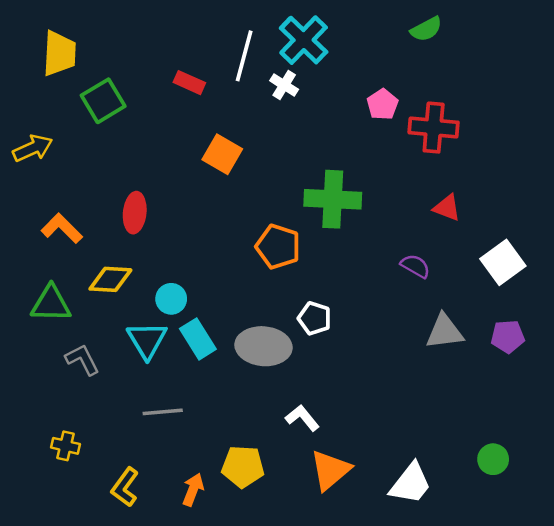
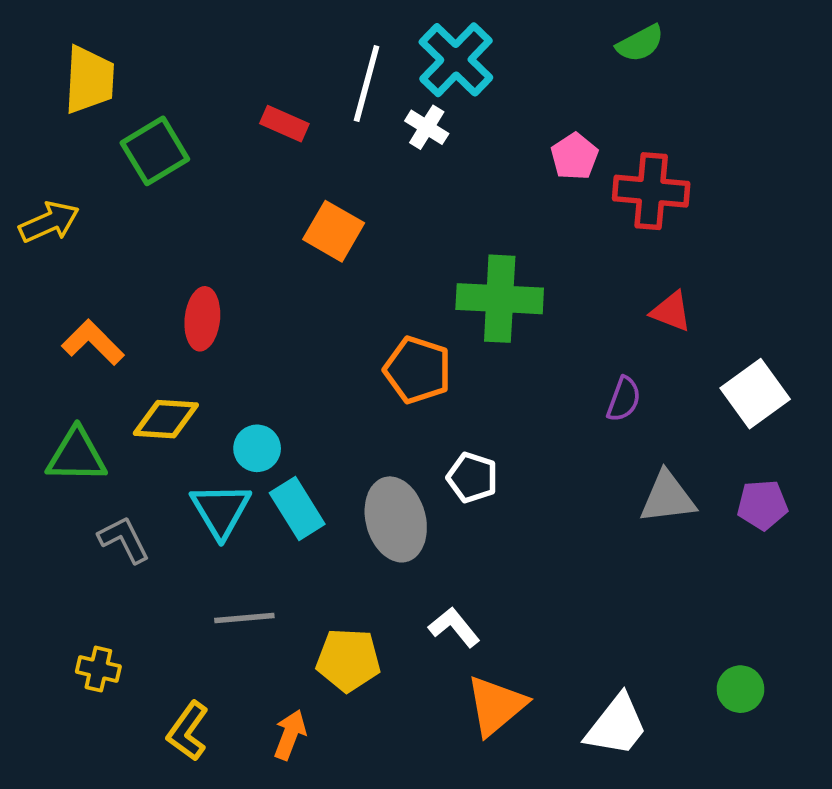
purple semicircle: (415, 266) -> (624, 399), turned 80
gray ellipse: (263, 346) -> (396, 519), turned 70
yellow pentagon: (243, 466) -> (348, 660), moved

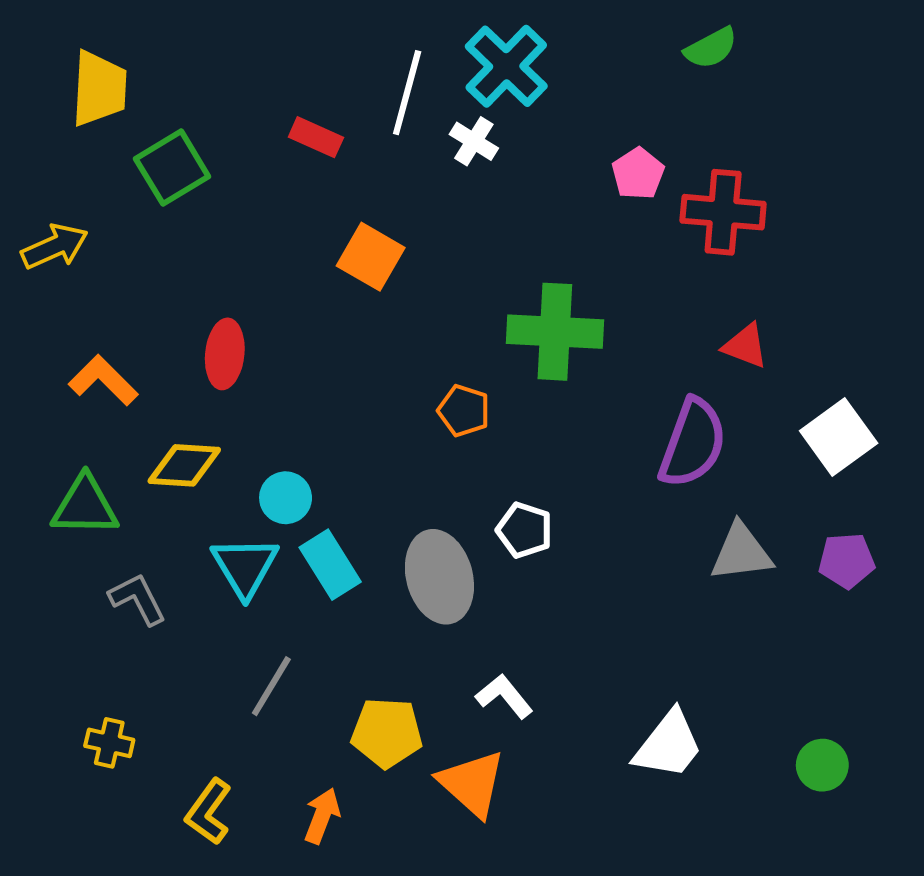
orange pentagon: (418, 370) -> (464, 411), size x0.7
purple semicircle: (624, 399) -> (693, 443), size x1.8
gray line: (244, 618) -> (271, 686), turned -54
orange triangle: (496, 706) -> (472, 783), moved, turned -38
white trapezoid: (616, 726) -> (668, 745), moved

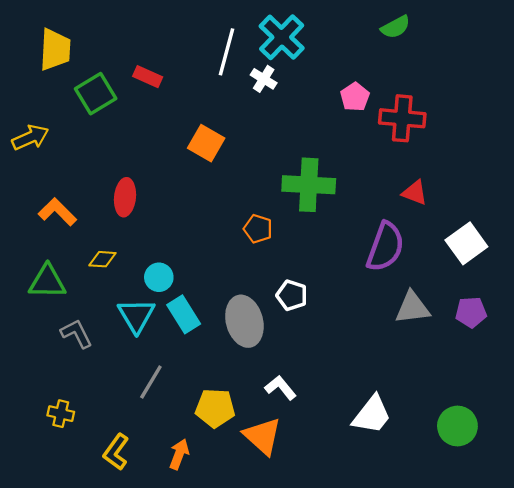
red rectangle: (316, 137) -> (148, 77), moved
yellow diamond: (184, 465) -> (102, 259), size x0.7
green circle: (822, 765) -> (457, 426), size x1.4

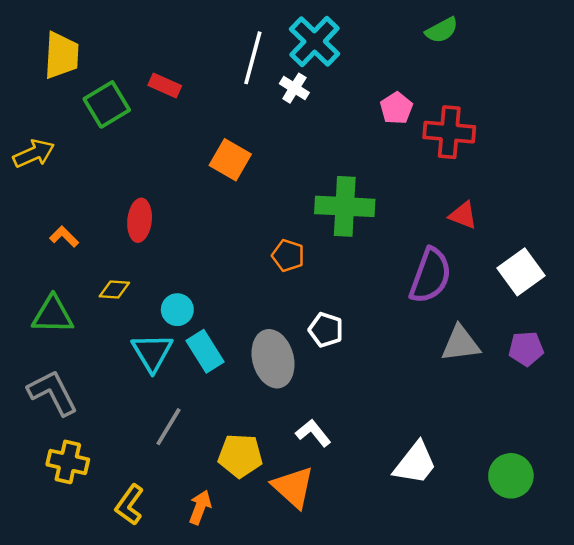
orange L-shape: (57, 212) -> (64, 237), size x0.7
gray L-shape: (77, 334) -> (53, 393), moved, size x1.4
yellow cross: (61, 414) -> (68, 462), size x1.4

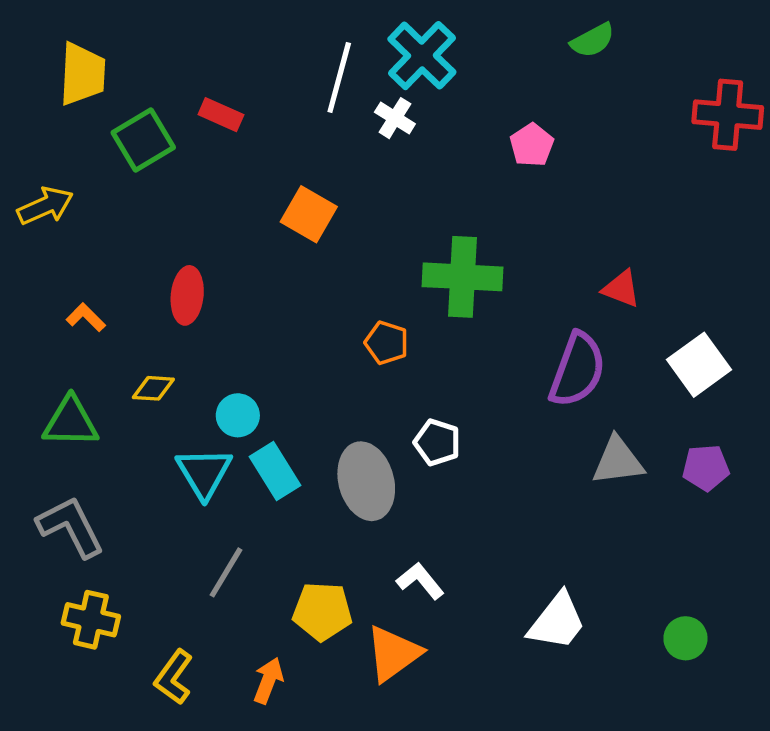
red cross: (449, 132) -> (728, 115), moved
green circle: (511, 476) -> (685, 638), size x0.7
orange triangle: (293, 487) -> (393, 654), turned 42

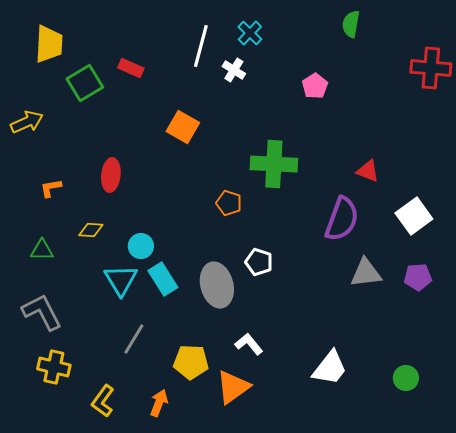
green semicircle: (593, 40) -> (351, 24), turned 128
cyan cross: (422, 56) -> (250, 33), size x0.6
orange L-shape: (86, 317) -> (51, 188), turned -55
green triangle: (71, 422) -> (42, 250), size x0.7

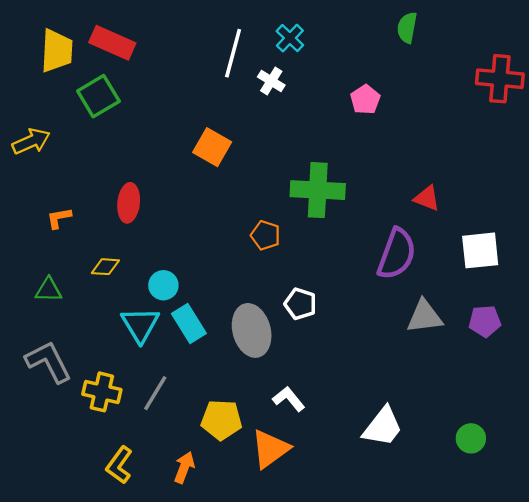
red rectangle: (131, 68) -> (112, 43), moved, size x1.5
white square: (414, 216) -> (480, 250), turned 30
yellow cross: (54, 367) -> (102, 392), moved

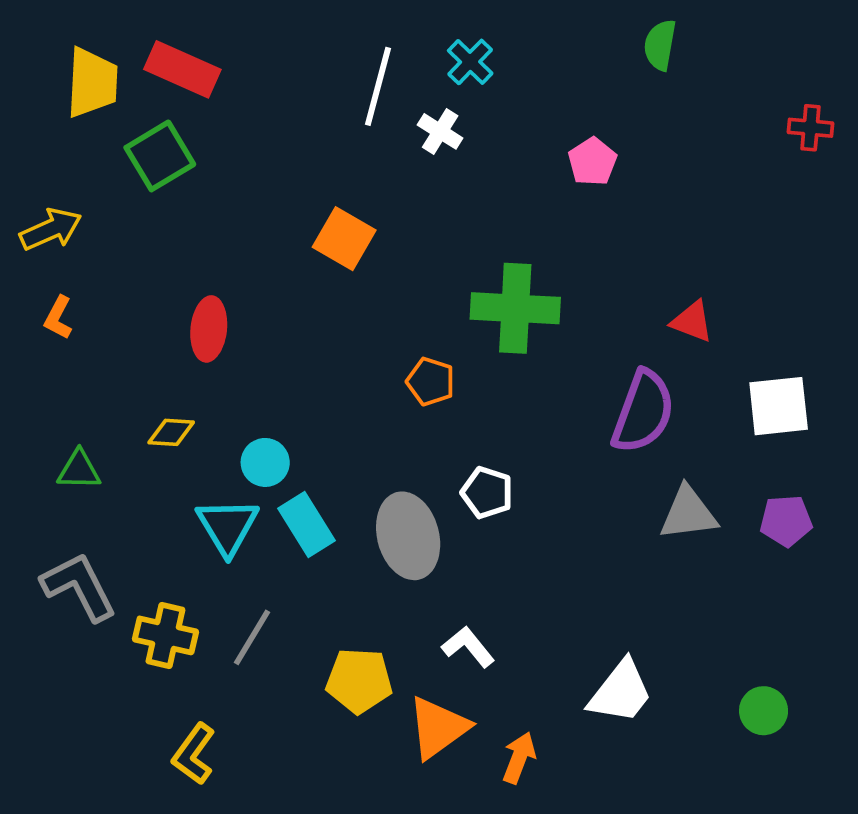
red cross: (500, 79) -> (811, 128), size x0.6
orange L-shape: (59, 218) -> (58, 318), moved, turned -52
orange arrow: (184, 467) -> (519, 758), moved

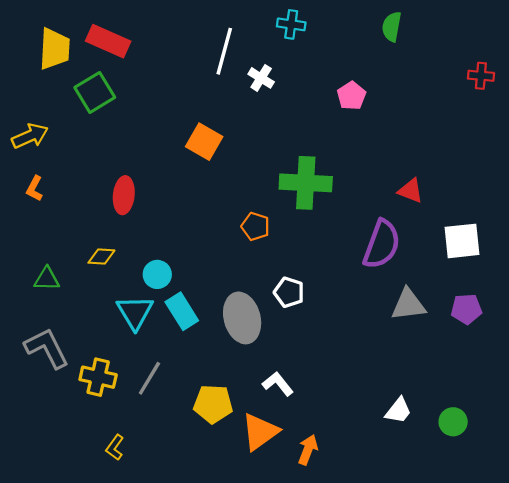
cyan cross: (470, 62) -> (291, 24), moved, turned -36
white trapezoid: (621, 692) -> (398, 411), moved, size x0.7
yellow L-shape: (194, 754) -> (115, 447), size x0.7

